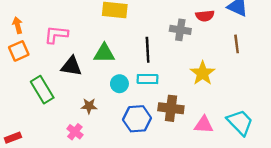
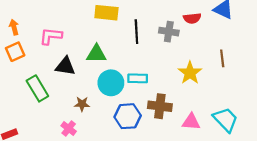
brown line: (237, 44) -> (222, 58), moved
black line: (148, 50) -> (136, 32), moved
cyan circle: (119, 84) -> (111, 83), size x1.5

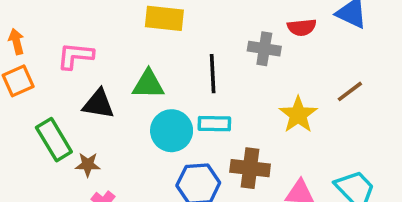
black line: (136, 32) -> (213, 74), moved
brown line: (222, 58) -> (350, 91), turned 60
brown star: (82, 104) -> (88, 165), moved

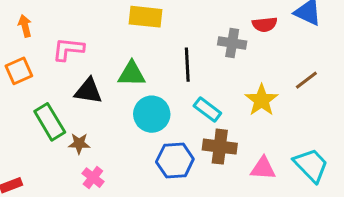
orange arrow: (16, 42) -> (25, 26), moved
cyan rectangle: (214, 124) -> (207, 109), moved, turned 36

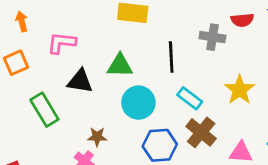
brown star: (79, 143) -> (97, 137), moved
brown cross: (220, 147) -> (201, 132), turned 32

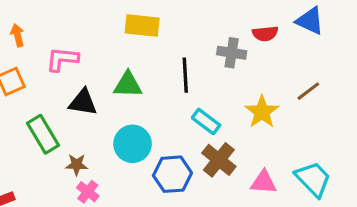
cyan circle: (138, 103) -> (133, 144), moved
brown star: (97, 137) -> (77, 165), moved

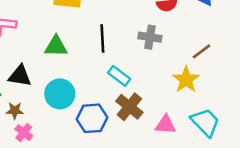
gray cross: (232, 53) -> (150, 37), moved
black triangle: (83, 102) -> (20, 76), moved
yellow star: (262, 112) -> (186, 80), moved

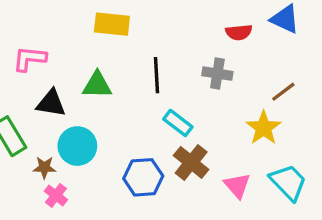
black triangle: (20, 76) -> (51, 103), moved
cyan circle: (60, 94) -> (77, 146), moved
pink triangle: (165, 125) -> (237, 186), turned 45

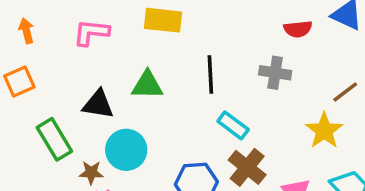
pink L-shape: (30, 59) -> (91, 32), moved

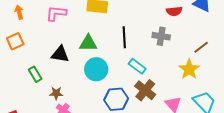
green rectangle: (54, 139) -> (35, 74), size x0.7
cyan circle: (126, 150) -> (96, 69), moved

